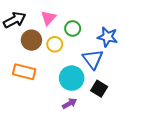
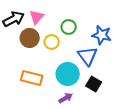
pink triangle: (48, 18) -> (37, 17), moved
orange rectangle: (24, 72) -> (32, 78), moved

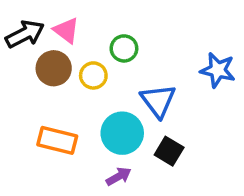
pink triangle: (37, 17) -> (66, 30), turned -35
blue star: (102, 35) -> (218, 70), moved

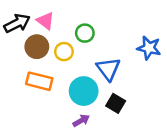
orange rectangle: (57, 140) -> (39, 81), moved

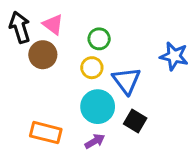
black arrow: (17, 23) -> (20, 27), turned -80
yellow circle: (64, 52) -> (92, 68), moved
orange rectangle: (39, 81) -> (46, 133), moved

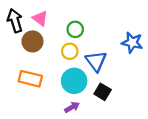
orange rectangle: (46, 133) -> (30, 79), moved

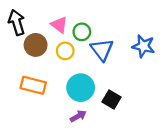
pink triangle: (40, 18) -> (59, 25), moved
yellow circle: (70, 51) -> (65, 51), moved
blue triangle: (96, 61) -> (102, 50), moved

